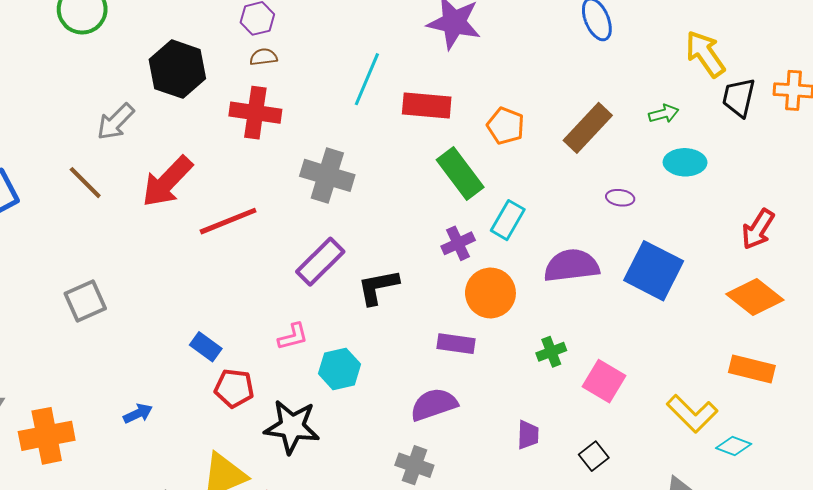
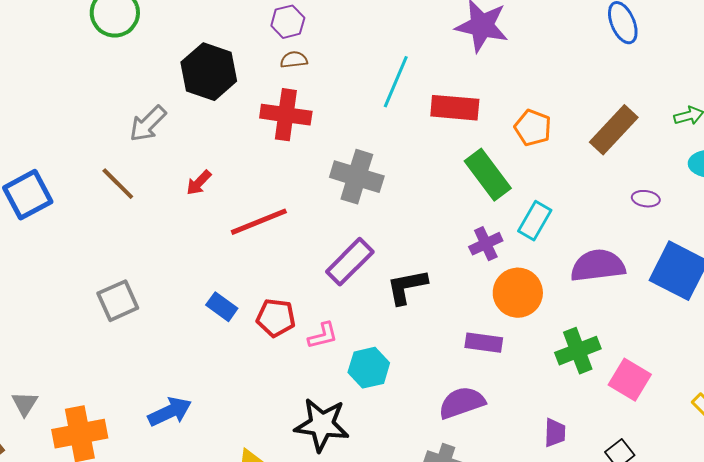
red arrow: (167, 182) -> (199, 183), size x0.5
blue rectangle: (206, 347) -> (222, 307), moved
green cross: (551, 352) -> (578, 351), size x1.5
red pentagon: (234, 388) -> (276, 318), moved
blue arrow: (138, 414) -> (170, 412), size x1.5

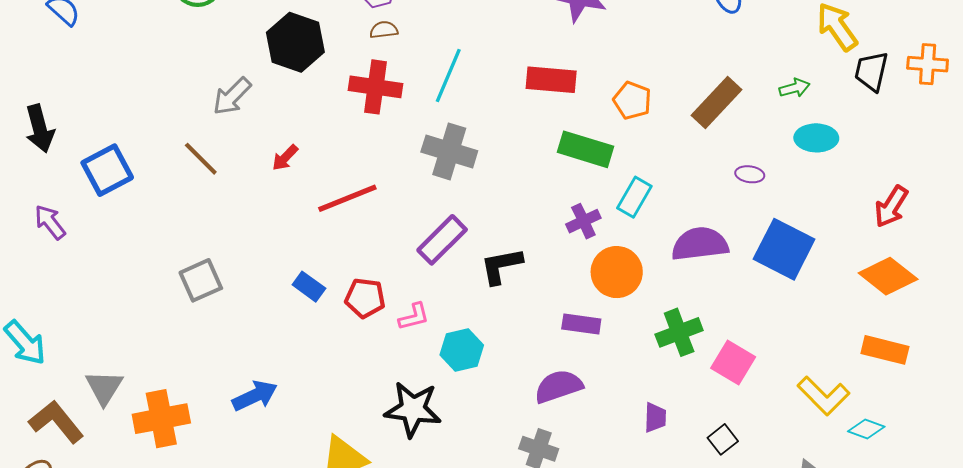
cyan line: (396, 82) -> (448, 76), moved
green rectangle: (488, 175) -> (585, 149), turned -36
gray triangle: (25, 404) -> (104, 387), size x1.4

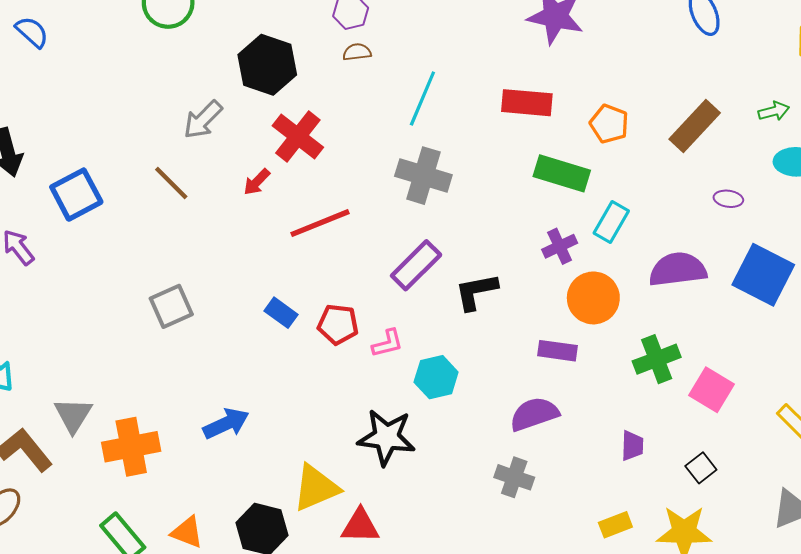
red cross: (375, 87) -> (298, 137), moved, turned 30

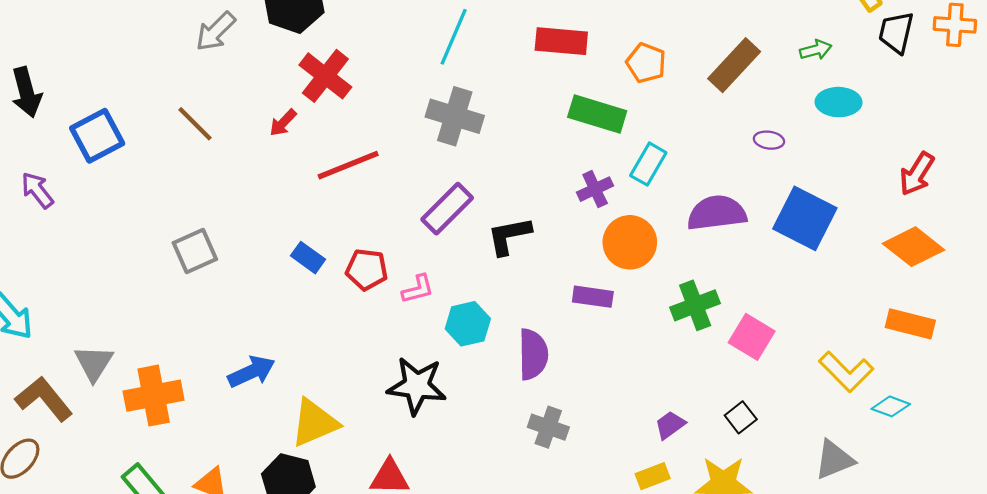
gray arrow: (203, 120) -> (216, 31), moved
purple semicircle: (534, 414) -> (533, 354), moved, turned 108
purple trapezoid: (632, 446) -> (670, 425), moved, turned -128
yellow triangle: (316, 488) -> (315, 423), moved

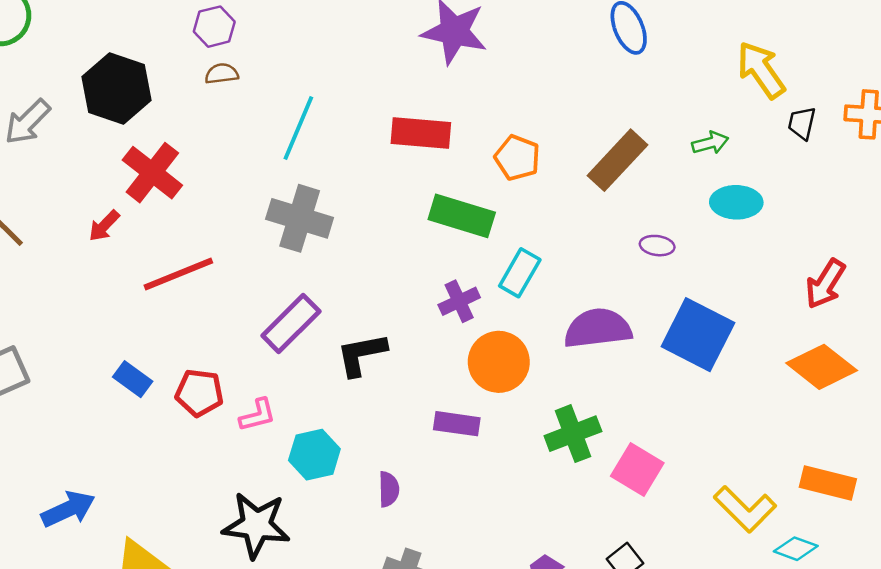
black trapezoid: (896, 32) -> (802, 123), size x0.7
orange rectangle: (910, 324) -> (828, 483), moved
purple semicircle: (533, 354) -> (389, 489), size x0.6

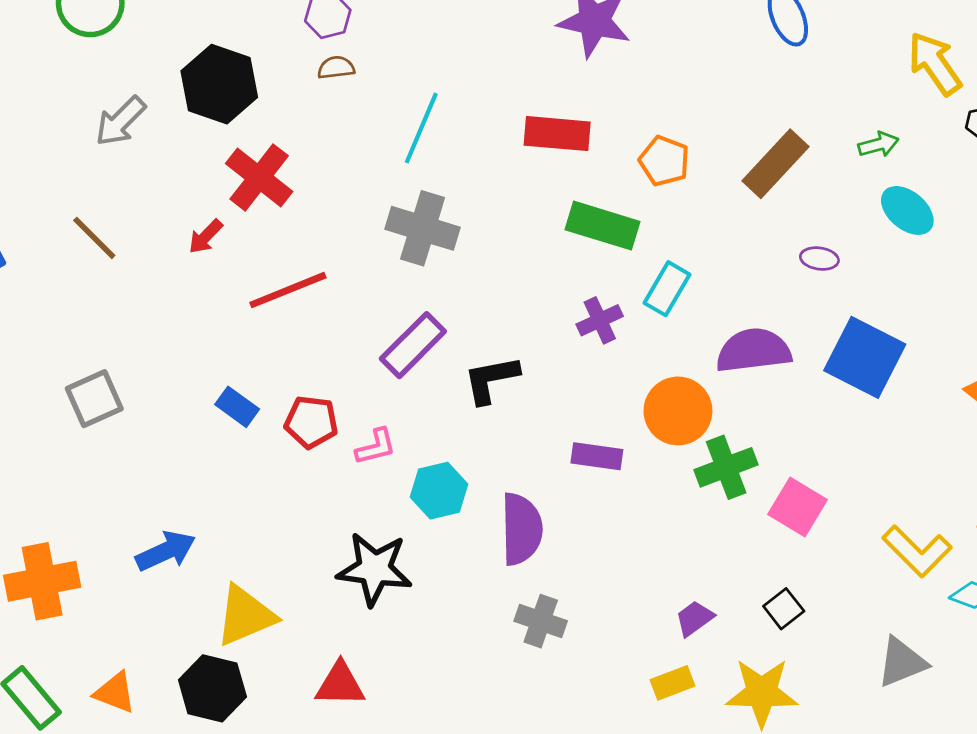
cyan ellipse: (736, 202) -> (907, 210), turned 39
orange circle: (499, 362) -> (678, 411), moved
purple semicircle: (389, 489) -> (521, 529), size x1.8

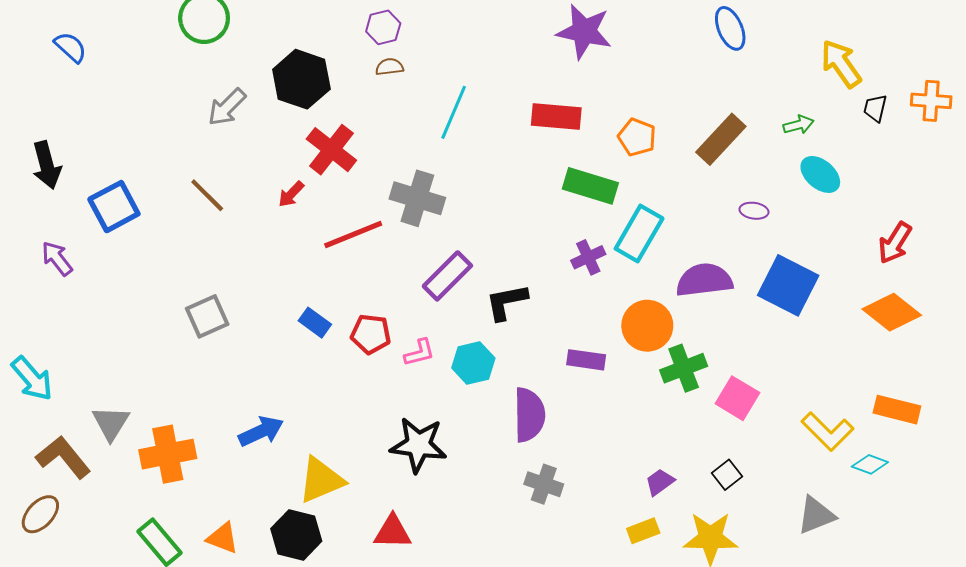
gray cross: (423, 228) -> (417, 198), moved
cyan rectangle: (667, 289) -> (639, 234), size x1.4
cyan hexagon: (439, 491) -> (473, 363), moved

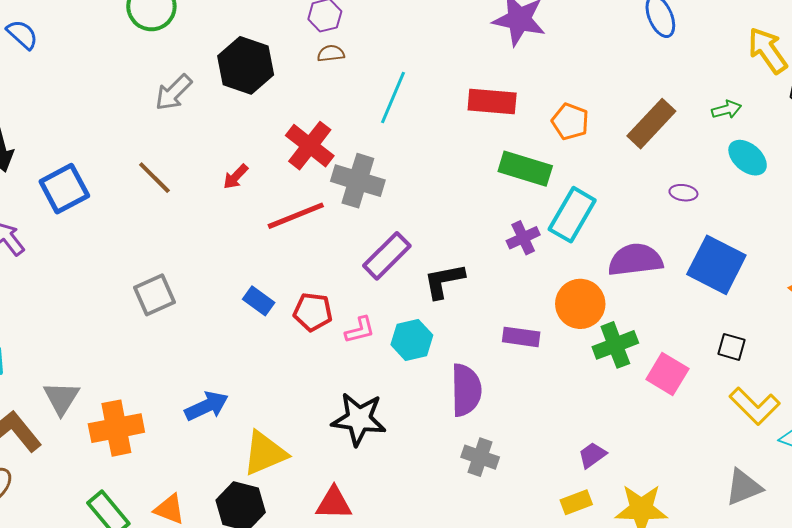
red cross: (331, 150) -> (310, 146), moved
black square: (727, 475) -> (732, 347), moved, turned -36

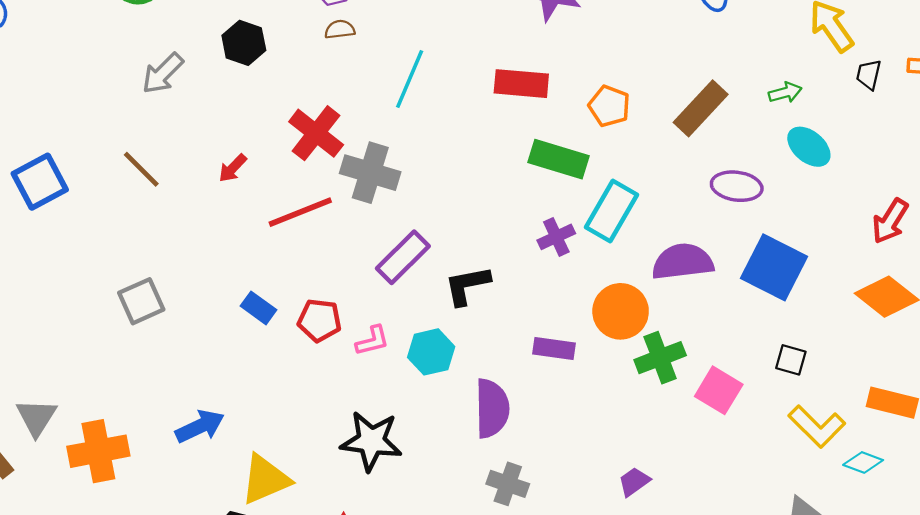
black hexagon: (246, 65) -> (244, 43), size x0.7
purple ellipse: (683, 193) -> (737, 186), size x1.6

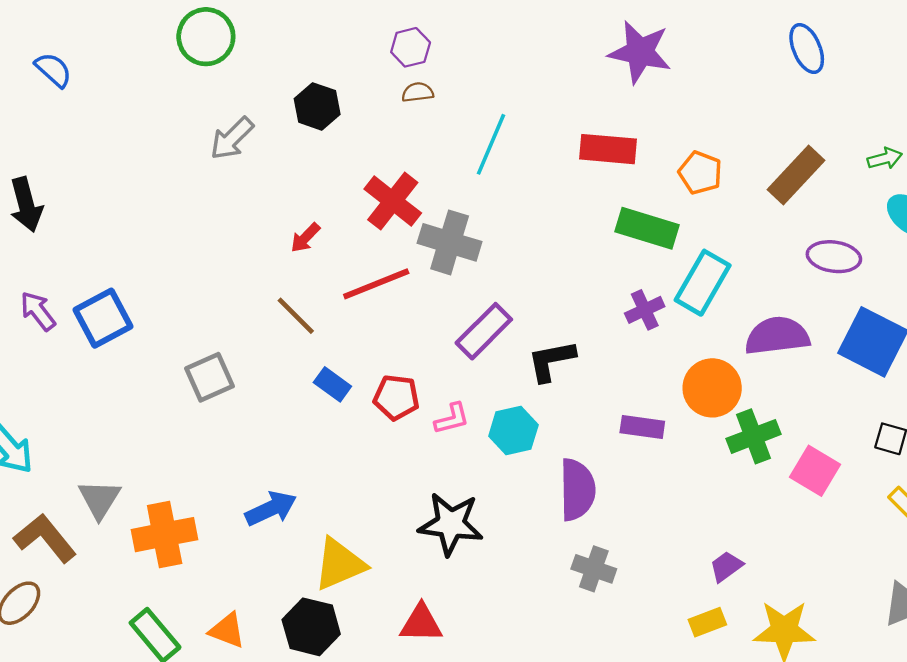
brown line: (141, 169) -> (296, 316), moved
blue square: (40, 182) -> (103, 318), moved

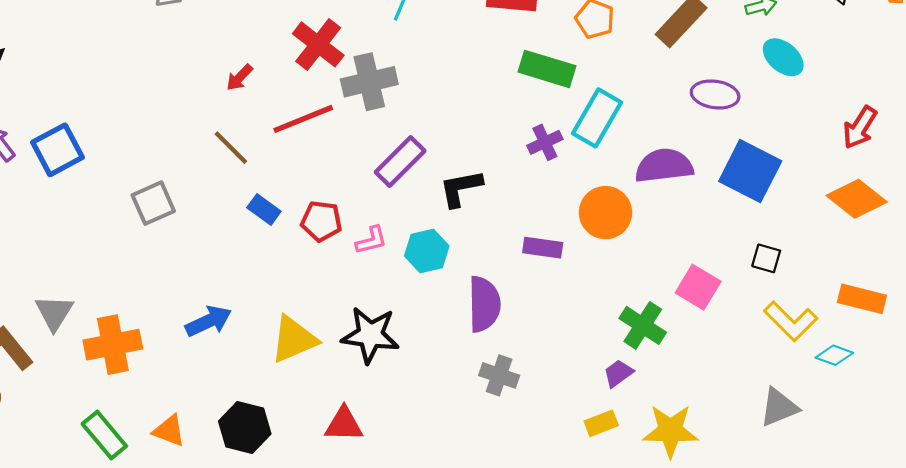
gray cross: (450, 242) -> (369, 82), turned -30
green cross: (753, 436) -> (643, 325), moved, turned -36
yellow triangle: (340, 564) -> (294, 339), moved

